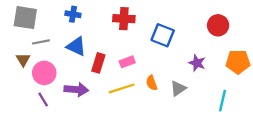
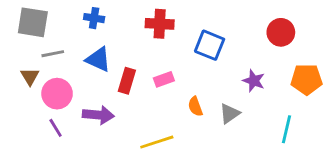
yellow line: (122, 88) -> (157, 142), moved

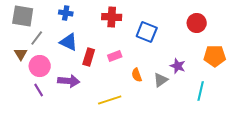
gray line: (53, 54) -> (37, 38), turned -42
purple star: (254, 81) -> (178, 66), moved

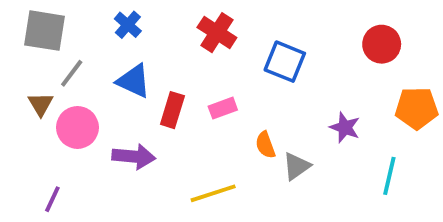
blue cross: (66, 13) -> (128, 25), turned 32
red cross: (112, 17) -> (217, 33), turned 30
gray triangle: (161, 80) -> (296, 166), moved
purple line: (39, 90) -> (52, 199), moved, turned 56

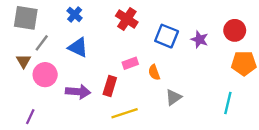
red circle: (382, 44) -> (235, 30), moved
red rectangle: (172, 110) -> (110, 86), moved
purple star: (345, 127) -> (200, 39), moved
orange semicircle: (265, 145) -> (154, 72), moved

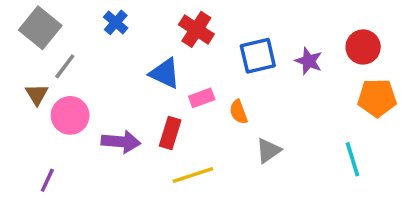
gray square: (26, 18) -> (40, 28), turned 30
blue square: (167, 36) -> (258, 56), turned -35
blue triangle: (78, 47) -> (165, 73), moved
cyan line: (228, 103) -> (353, 159), turned -30

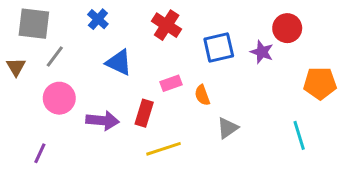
gray square: (40, 28) -> (34, 24), turned -32
red circle: (363, 47) -> (287, 28), moved
blue triangle: (165, 73) -> (119, 62), moved
brown triangle: (37, 94) -> (16, 67), moved

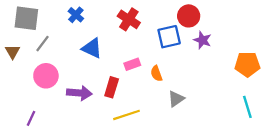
red circle: (287, 28) -> (189, 16), moved
cyan line: (299, 135) -> (247, 107), moved

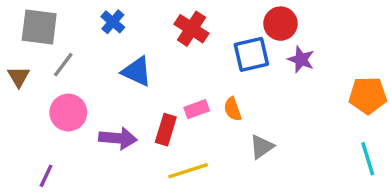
pink rectangle: (132, 64) -> (197, 109), moved

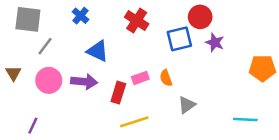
brown triangle: (19, 77) -> (13, 73), moved
purple arrow: (118, 138) -> (84, 82), moved
cyan line: (368, 159) -> (245, 119), moved, turned -70

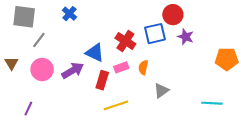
red cross: (137, 21) -> (125, 41), moved
blue triangle: (98, 51) -> (95, 53), moved
orange semicircle: (166, 78) -> (143, 67), turned 32
purple arrow: (84, 82) -> (73, 71), turned -35

